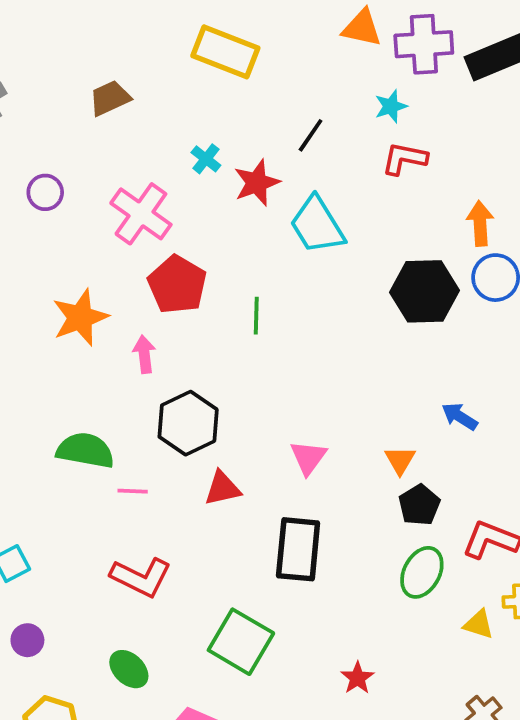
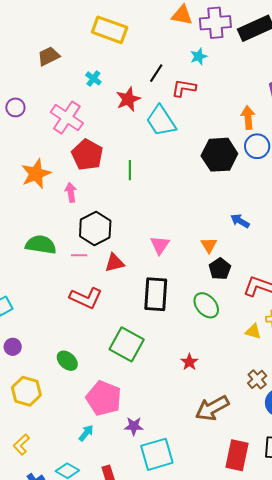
cyan cross: (206, 159) -> (93, 78), moved
red L-shape: (404, 159) -> (184, 88), moved
pink line: (133, 491) -> (79, 255), moved
green ellipse: (422, 572) -> (206, 305), moved, turned -68
red L-shape: (141, 577) -> (86, 298), moved

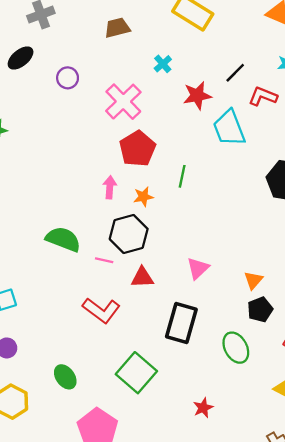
orange star: (36, 174) -> (143, 197), moved, size x0.6

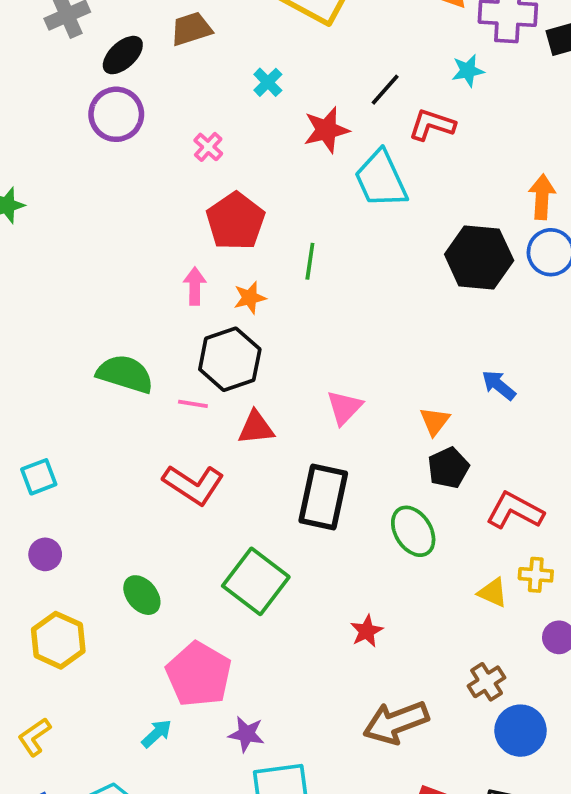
black ellipse: (21, 58) -> (123, 55), moved
purple circle: (68, 78) -> (116, 114), size x1.5
pink cross: (123, 102) -> (208, 147), size x0.5

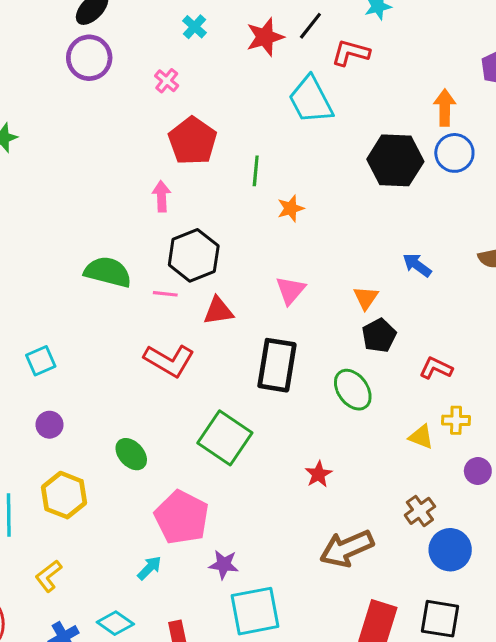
cyan cross: (268, 82) -> (194, 27), moved
red star: (326, 130) -> (265, 37), moved
orange star: (250, 298) -> (291, 208), moved
red L-shape: (515, 511) -> (436, 368), size x0.7

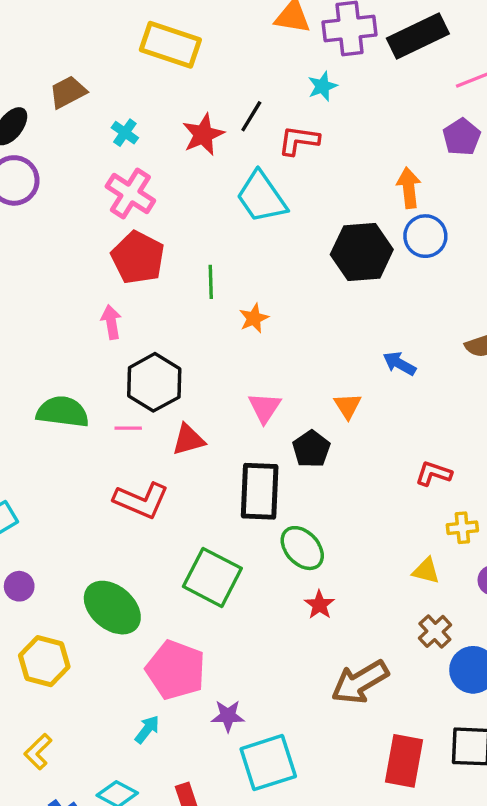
pink cross: (167, 81) -> (130, 193), moved, size x1.8
black pentagon: (379, 336) -> (311, 449), moved
green ellipse: (353, 390) -> (302, 548), moved
yellow triangle: (421, 437) -> (426, 571), moved
green ellipse: (131, 454) -> (112, 608), size x1.6

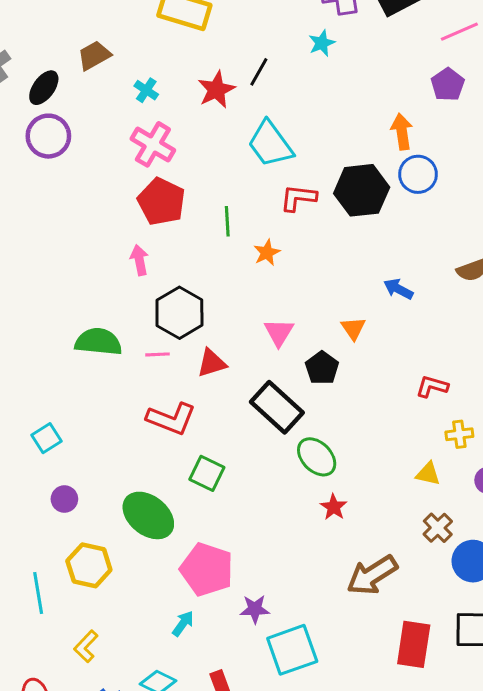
red L-shape: (299, 140) -> (298, 198), moved
black rectangle: (260, 491) -> (277, 407), turned -48
green square: (212, 577) -> (207, 473), moved, size x0.7

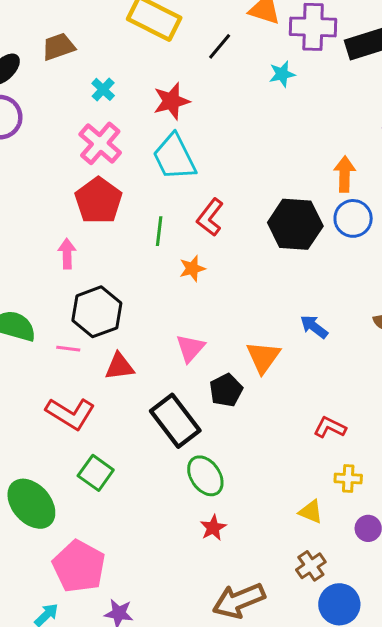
black line: (259, 72) -> (220, 46), moved
cyan trapezoid: (270, 144) -> (174, 157), moved
red L-shape: (298, 198) -> (210, 217), moved, turned -69
orange triangle: (353, 328) -> (263, 357), size x1.4

